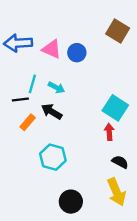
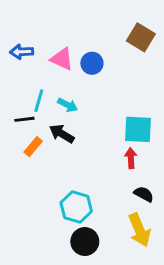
blue arrow: (18, 43) -> (22, 52), size x0.7
cyan square: (115, 108) -> (138, 129), turned -30
cyan hexagon: (53, 157) -> (76, 207), moved

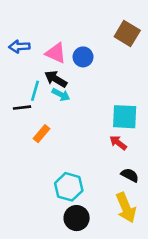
black arrow: (62, 134) -> (56, 79), moved
orange rectangle: (33, 147) -> (41, 134), moved
red arrow: (131, 158) -> (118, 143), turned -48

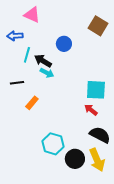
pink triangle: (56, 53) -> (32, 15), moved
cyan line: (35, 91) -> (27, 55), moved
black semicircle: (130, 175) -> (100, 135), size x1.5
black circle: (77, 218) -> (75, 159), moved

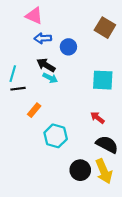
blue arrow: (15, 36) -> (43, 38), moved
cyan line: (27, 55) -> (13, 74), moved
cyan square: (96, 90) -> (103, 80), moved
cyan hexagon: (53, 144) -> (56, 136), moved

